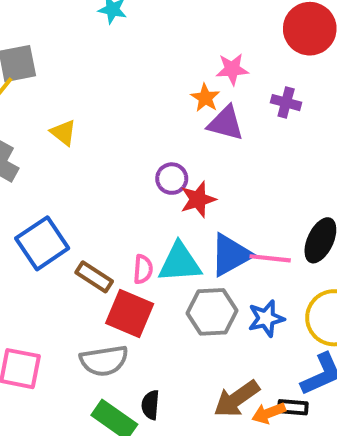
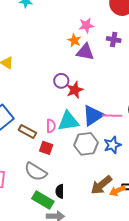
red square: (130, 313) -> (46, 148), size x0.6
gray semicircle: (104, 361) -> (36, 172), turned 45

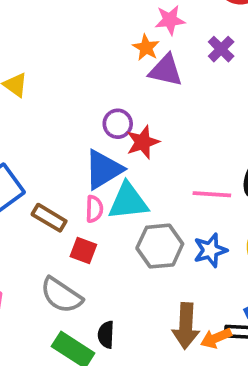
purple cross: (114, 40) -> (221, 49), turned 32
blue triangle: (93, 116) -> (103, 170), moved
brown arrow: (101, 185) -> (186, 326), turned -50

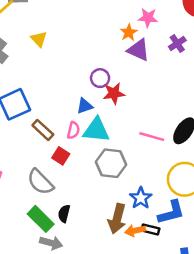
blue triangle: (103, 170) -> (85, 106), size x0.6
blue star: (210, 250) -> (141, 198), moved, turned -30

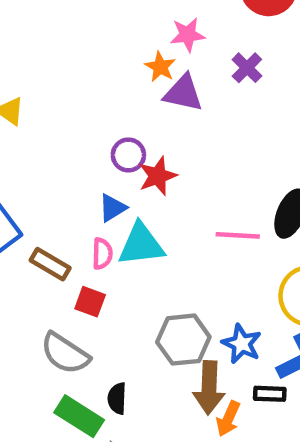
gray hexagon: (111, 163) -> (183, 340), moved
orange arrow: (135, 231) -> (228, 419), moved, turned -42

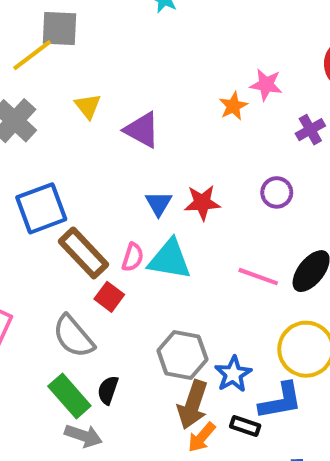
purple triangle: (183, 93) -> (142, 130), moved
purple circle: (128, 155) -> (277, 192), moved
blue triangle: (112, 208) -> (158, 203), moved, turned -44
brown rectangle: (50, 264) -> (84, 253), size x1.4

